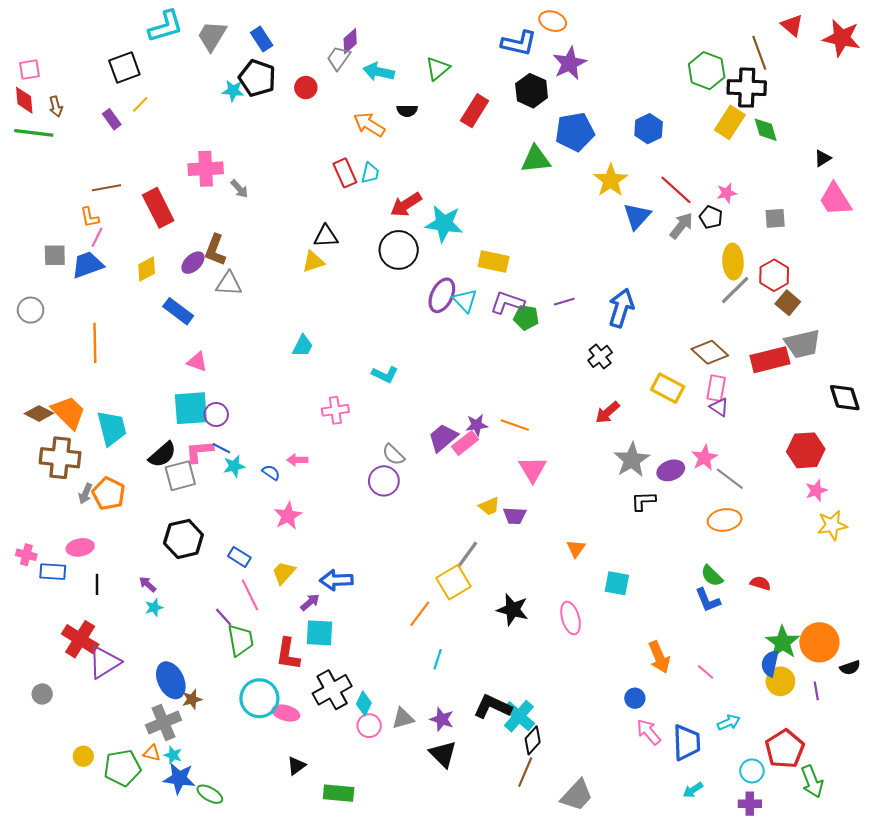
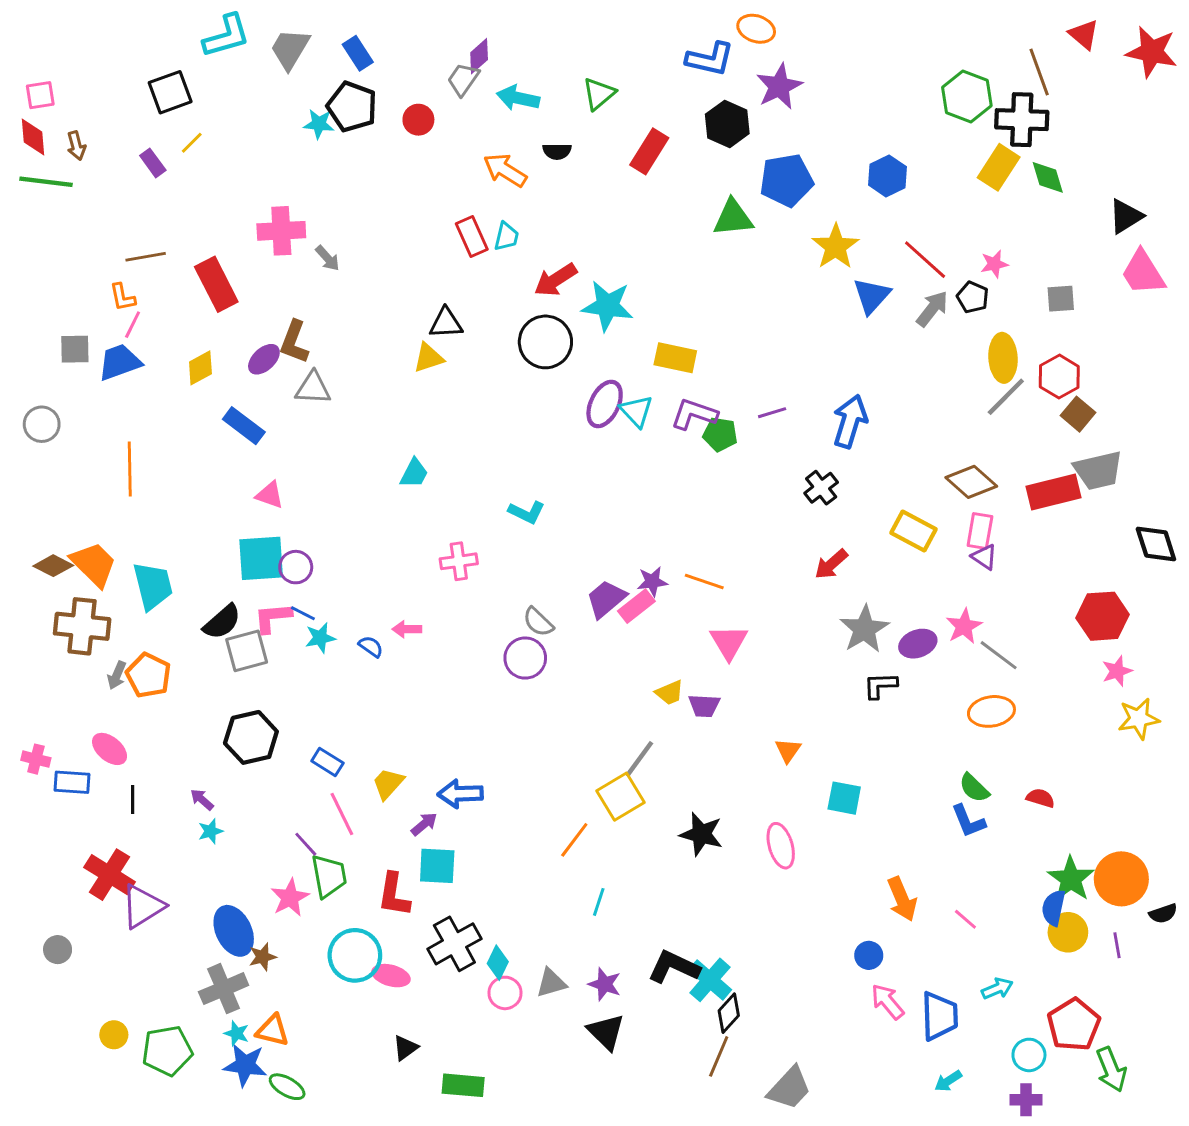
black triangle: (823, 158) -> (1126, 216), size x1.5
pink star: (288, 516) -> (290, 898), moved
pink ellipse: (80, 547) -> (110, 749), turned 50
orange triangle: (152, 753) -> (273, 1030), moved, size x1.4

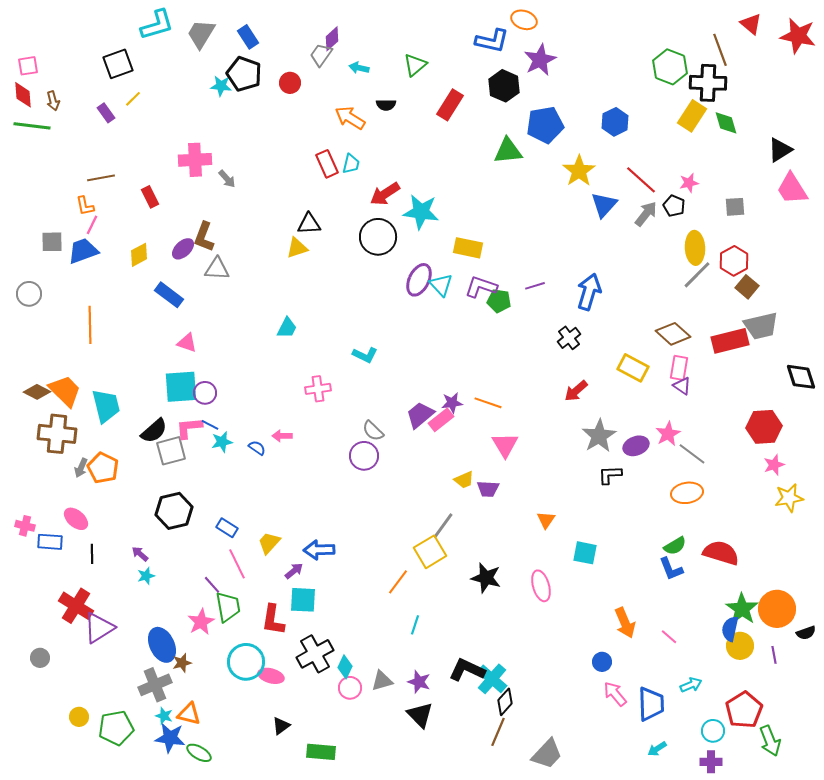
cyan arrow: (518, 98) -> (359, 68), size x0.7
red rectangle: (216, 284) -> (150, 197), size x0.6
green semicircle: (974, 788) -> (675, 546), turned -75
red semicircle: (1041, 798) -> (721, 553), size x1.8

